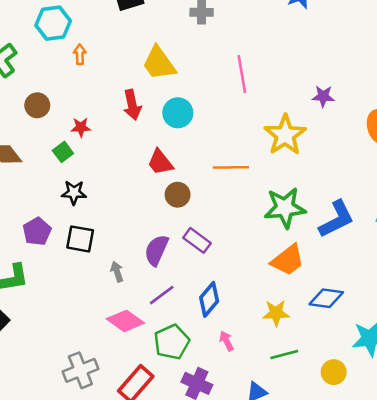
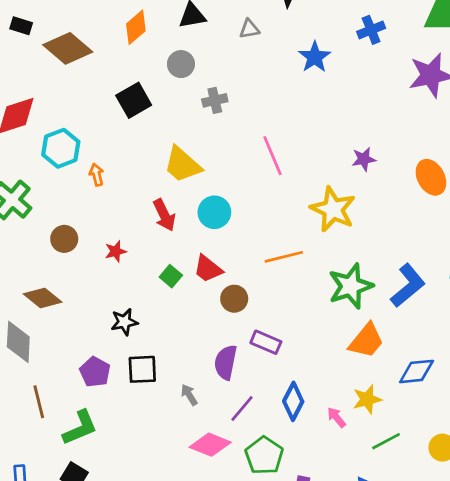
green square: (63, 152) -> (171, 276), moved
pink arrow: (226, 341) -> (336, 417), moved

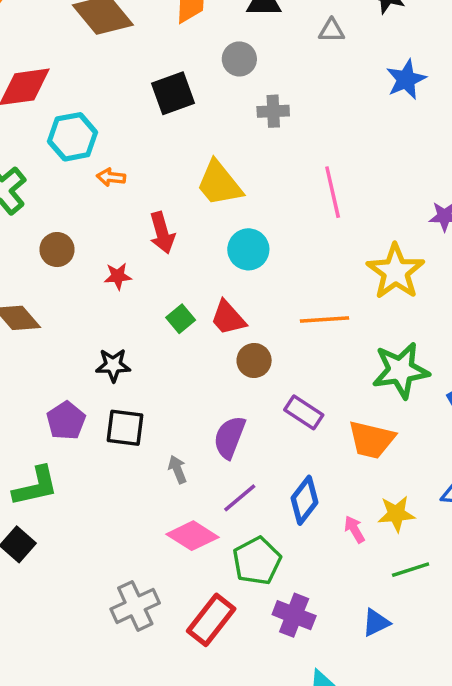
orange arrow: (97, 175) -> (111, 177), turned -80
red arrow: (164, 215) -> (162, 233), moved
orange trapezoid: (366, 341) -> (371, 440), moved, turned 54
purple rectangle: (266, 342) -> (304, 412), moved

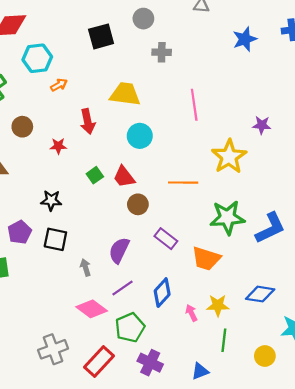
orange arrow: (111, 177) -> (59, 85), turned 140
yellow trapezoid: (219, 184) -> (125, 94), turned 132
green line: (411, 570) -> (224, 340), turned -70

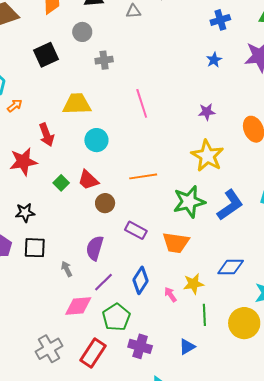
blue star: (245, 39) -> (214, 60), moved, size x0.7
red star: (58, 146) -> (23, 162), size x1.8
yellow star: (229, 157) -> (207, 156), moved
pink diamond: (92, 309) -> (78, 306), turned -32
yellow circle: (265, 356) -> (244, 323), size x1.6

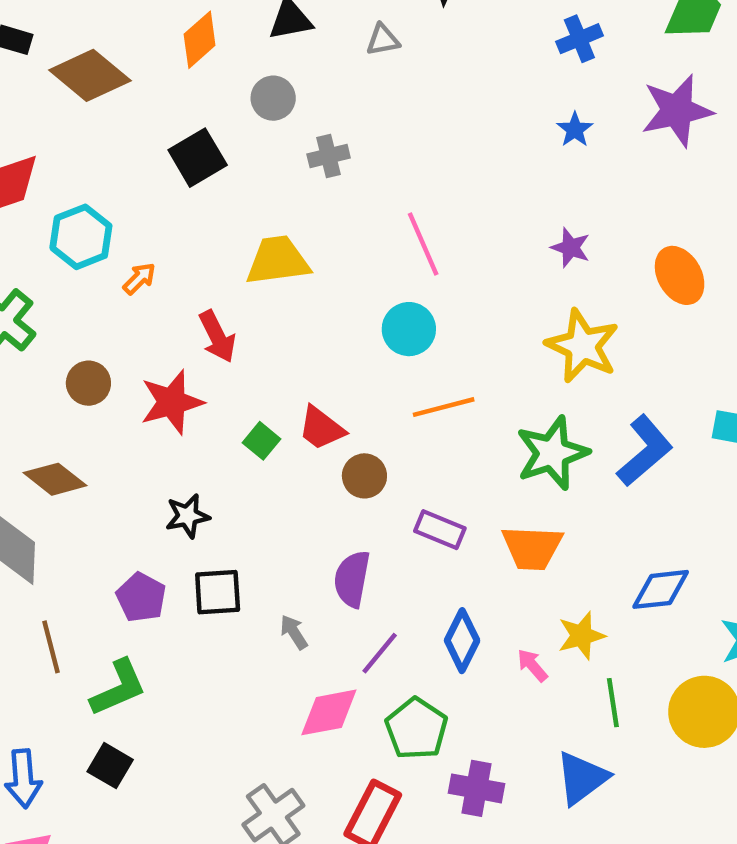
purple star: (207, 112) -> (571, 248), turned 30
cyan circle: (96, 140) -> (409, 329), moved
blue triangle: (187, 347) -> (582, 778), size x1.5

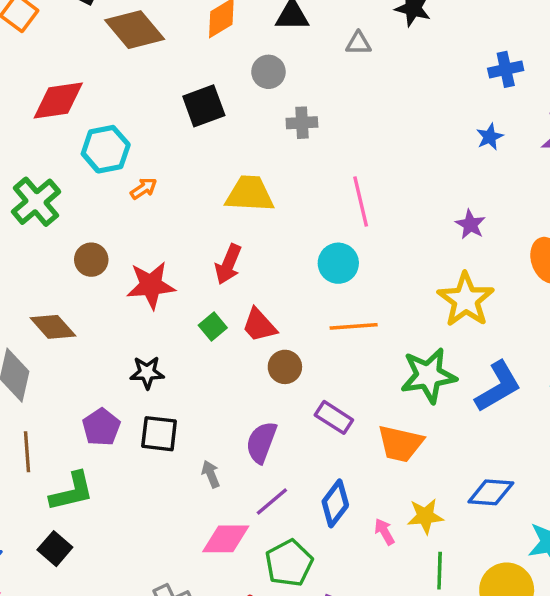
red arrow: (217, 337) -> (228, 264), moved, turned 39

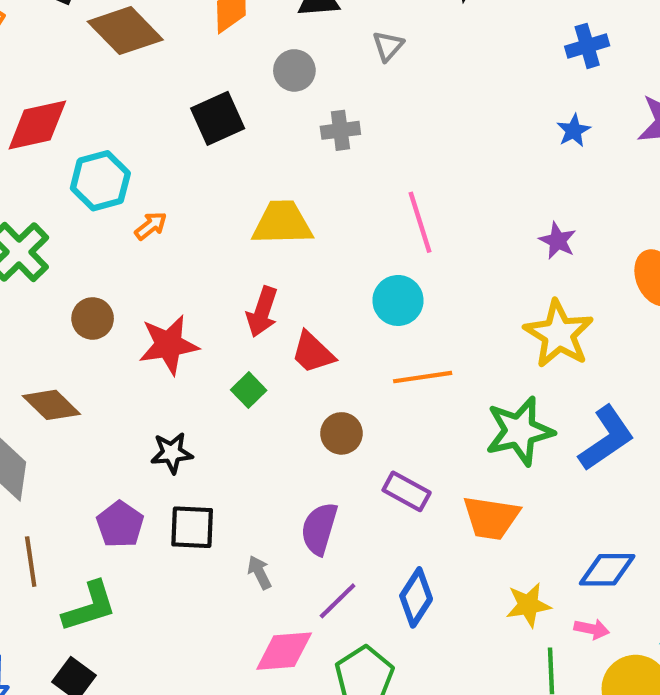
gray triangle: (358, 43) -> (388, 46), moved, turned -44
red trapezoid: (259, 325) -> (313, 353), moved
pink arrow: (384, 532) -> (592, 629), moved, turned 136

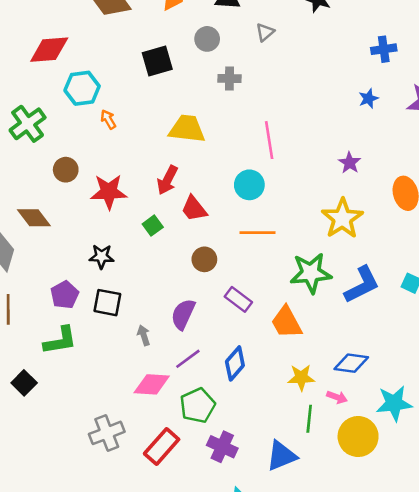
orange arrow: (151, 226) -> (108, 119), turned -90
orange trapezoid: (491, 518) -> (286, 322), turned 45
green L-shape: (90, 607) -> (60, 341), moved

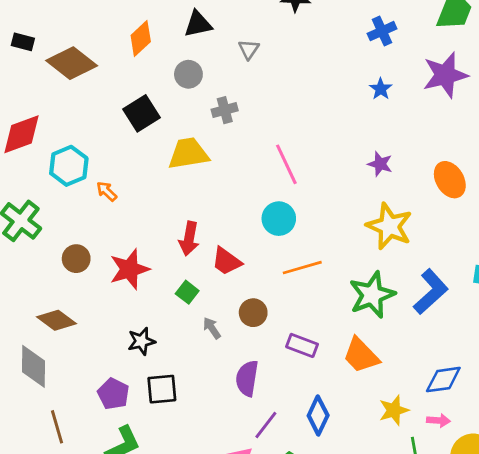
yellow trapezoid: (187, 129) -> (188, 154), moved
gray arrow: (144, 335) -> (212, 328), moved

